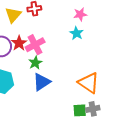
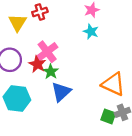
red star: (19, 43) -> (37, 64), moved
green square: (80, 110) -> (108, 116), turned 32

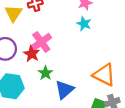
green star: (51, 72) -> (45, 73), moved
blue triangle: (61, 92) -> (64, 90), moved

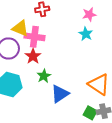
yellow triangle: (13, 13) -> (20, 28), moved, turned -48
pink cross: (41, 42) -> (34, 37), moved, turned 36

